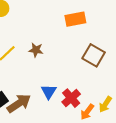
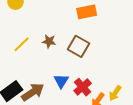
brown square: (94, 55) -> (78, 46), moved

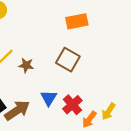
brown star: (49, 41) -> (26, 65), moved

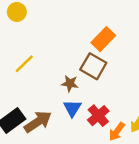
orange rectangle: (77, 21) -> (103, 39), moved, turned -35
brown star: (26, 65) -> (70, 83), moved

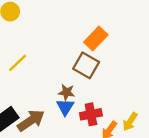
brown star: (70, 83) -> (66, 92), moved
red cross: (98, 116) -> (91, 114), turned 30

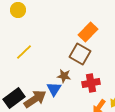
blue triangle: (65, 107) -> (54, 89), moved
red cross: (91, 114) -> (91, 83), moved

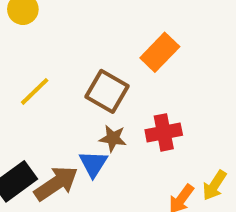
brown square: (80, 54) -> (107, 91), moved
red cross: (91, 83) -> (164, 132), moved

